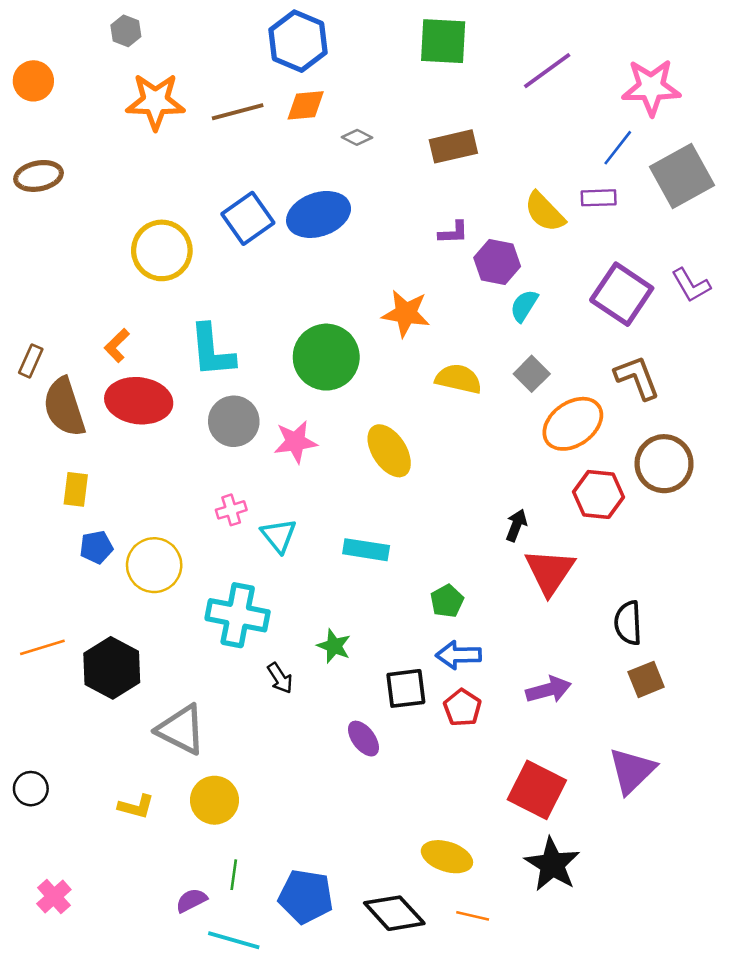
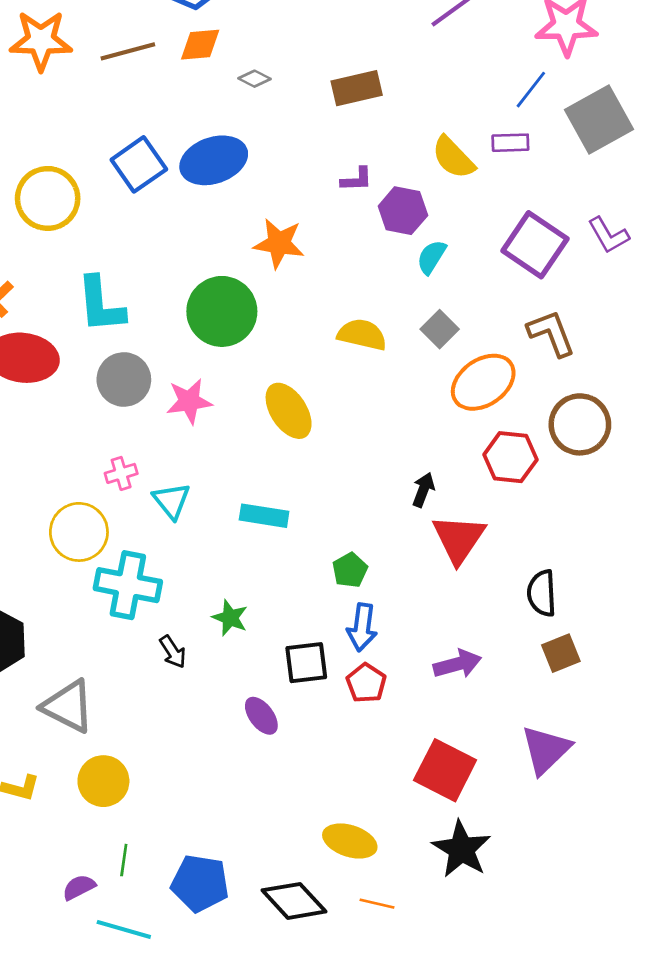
orange star: (406, 313) -> (279, 243), moved
yellow circle: (154, 565) -> (79, 532), moved
blue arrow: (459, 655) -> (362, 627), turned -81

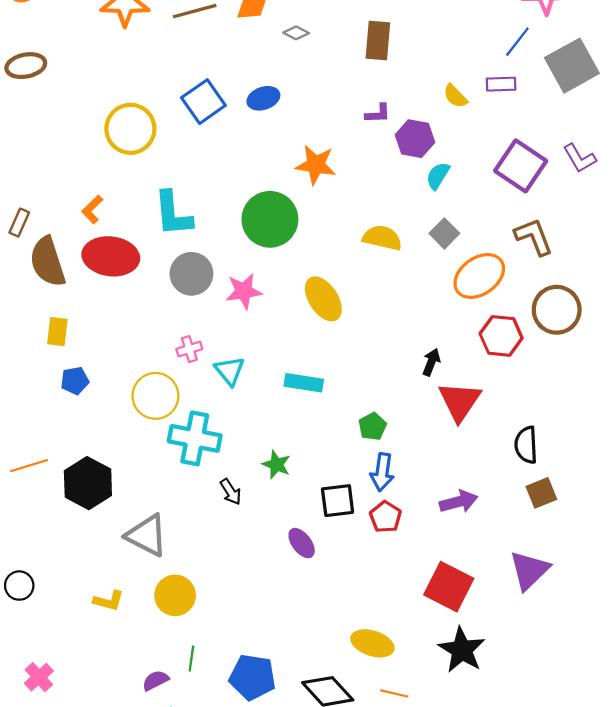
brown rectangle: (357, 88) -> (378, 41), turned -72
yellow semicircle: (453, 158) -> (455, 96), size x0.7
blue ellipse: (214, 160) -> (263, 98), size x0.6

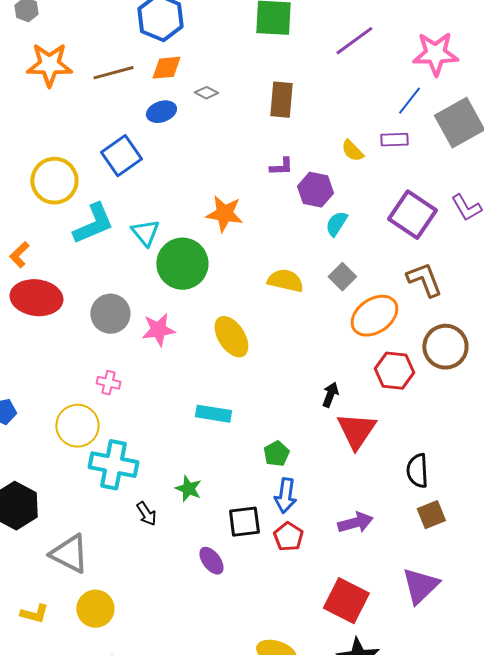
blue ellipse: (263, 98) -> (161, 112), moved
cyan L-shape: (173, 214) -> (93, 224), moved, turned -108
pink cross: (189, 349) -> (108, 383), turned 30
cyan triangle: (230, 371) -> (145, 233), moved

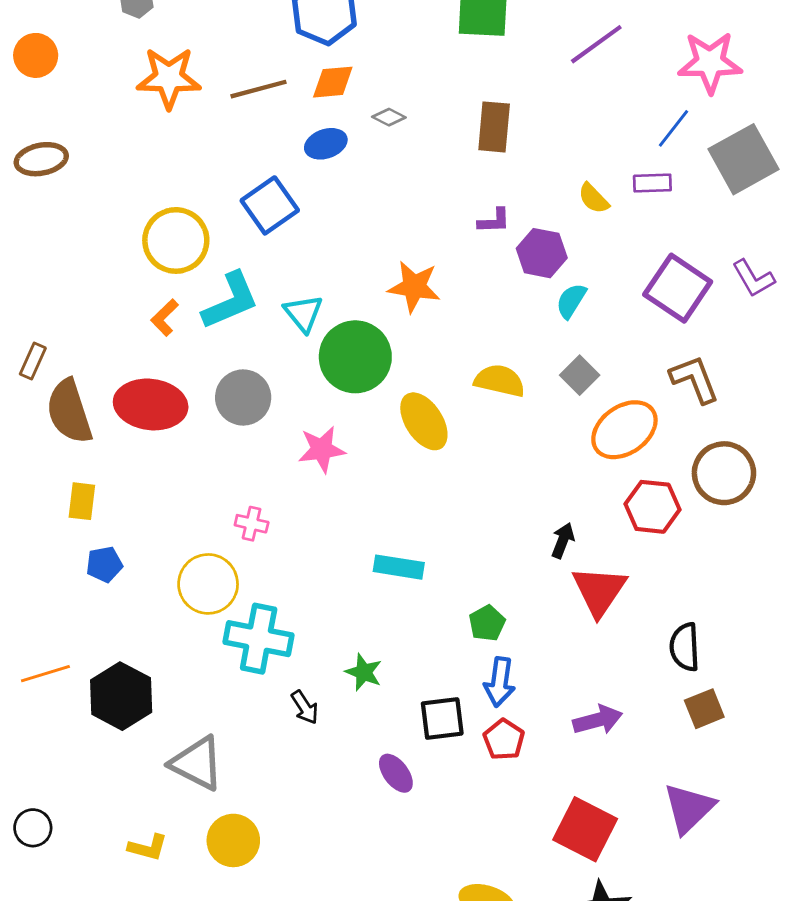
orange L-shape: (19, 255) -> (165, 318), moved
gray circle: (110, 314) -> (243, 397), moved
yellow ellipse: (231, 337) -> (424, 421), moved

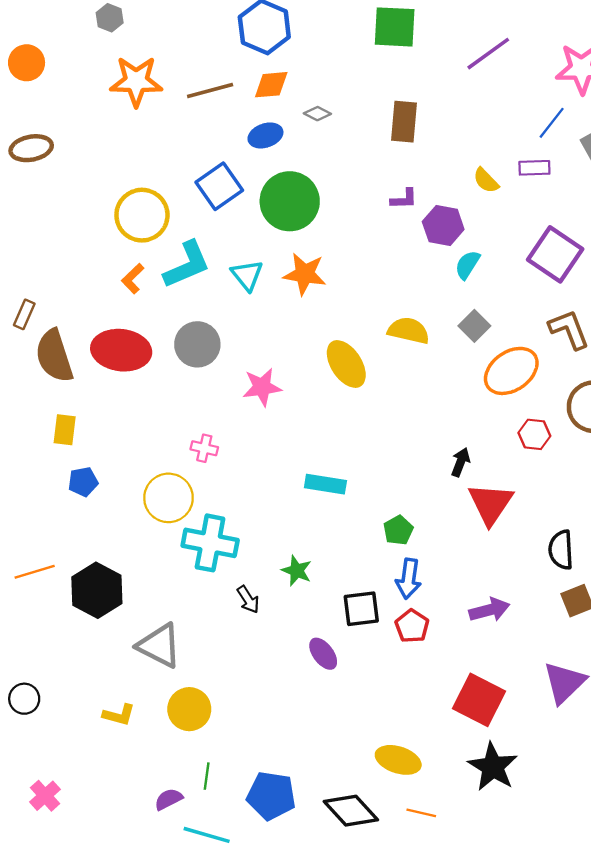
orange star: (414, 287) -> (305, 274), moved
green circle: (355, 357) -> (290, 201), moved
red hexagon: (652, 507) -> (534, 434), size x0.7

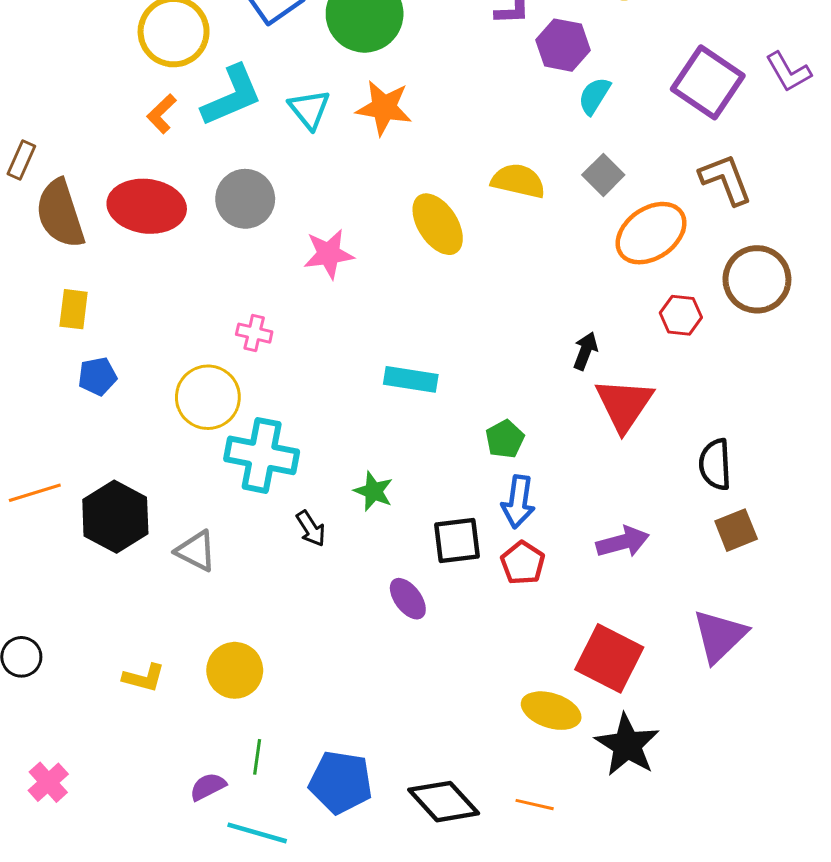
gray triangle: (159, 646) -> (196, 551), moved, size x0.7
yellow ellipse: (398, 760) -> (551, 711), moved

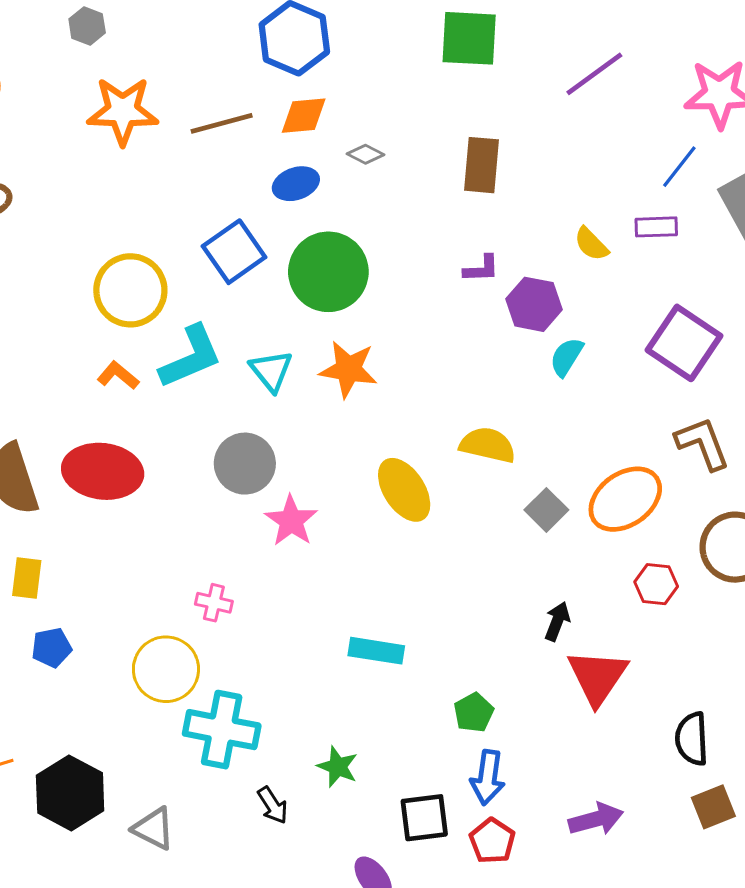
orange L-shape: (162, 114) -> (118, 375), turned 84
gray square: (603, 175) -> (546, 510), moved
gray circle: (245, 199) -> (245, 464), moved
pink star: (329, 254) -> (291, 521), turned -30

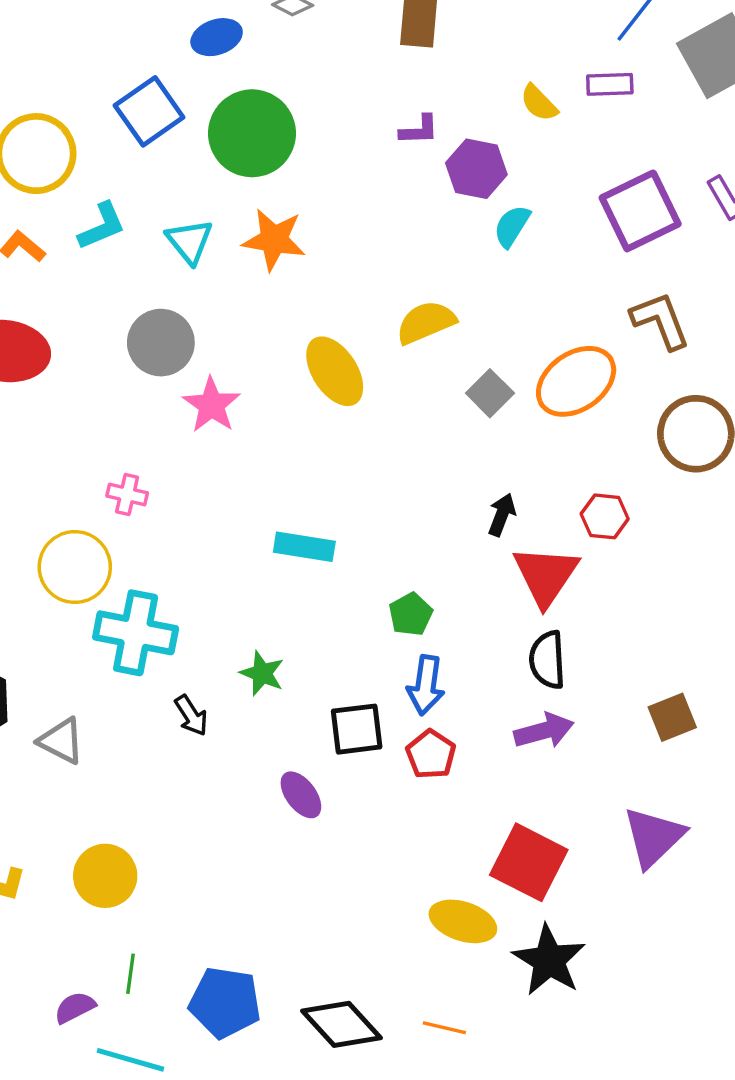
purple square: (684, 343) -> (640, 211), turned 30
cyan L-shape: (191, 357) -> (102, 226), size x0.7
yellow semicircle: (488, 445) -> (426, 322), turned -36
red hexagon: (656, 584) -> (605, 516), moved
black semicircle: (692, 739) -> (547, 660), moved

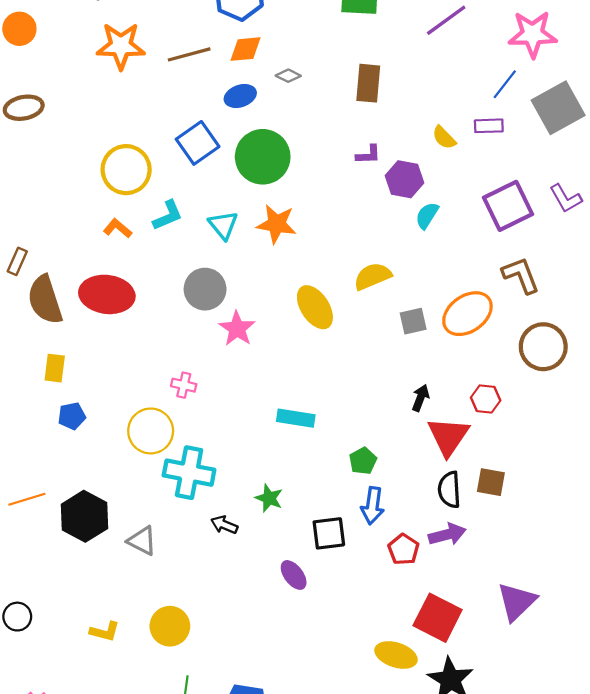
gray square: (490, 393) -> (413, 321), turned 32
black arrow: (191, 716) -> (224, 525), turned 145
brown square: (672, 717) -> (491, 482), moved, turned 32
red pentagon: (431, 754) -> (403, 549), moved

